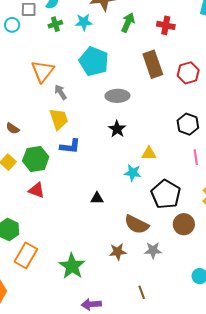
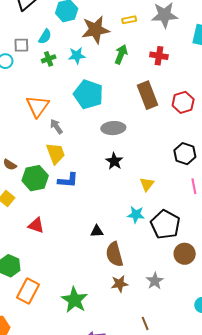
yellow triangle: (149, 153) -> (147, 184), turned -49
green hexagon: (36, 159) -> (35, 178), moved
cyan star: (133, 173) -> (136, 215), moved
brown semicircle: (137, 224) -> (114, 254), moved, turned 50
gray star: (153, 250) -> (155, 281), turned -30

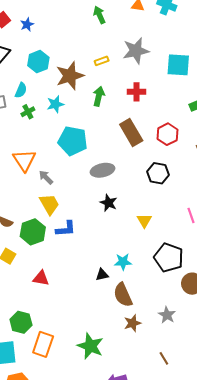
black hexagon: (185, 154) -> (158, 173), moved
cyan star: (136, 215) -> (123, 262), moved

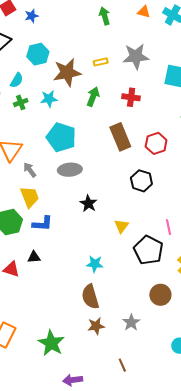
gray ellipse: (103, 170) -> (70, 170), moved
black pentagon: (169, 258) -> (148, 250), moved
black triangle: (102, 275) -> (34, 257), moved

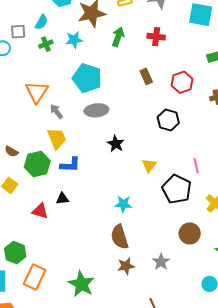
brown rectangle: (120, 137) -> (146, 76), size x0.6

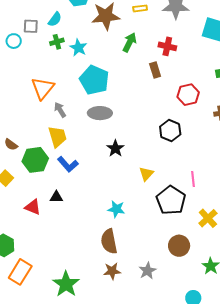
cyan star: (74, 40) -> (78, 48), moved, turned 30
brown rectangle: (146, 76) -> (155, 70), moved
blue L-shape: (70, 165) -> (68, 164), turned 40

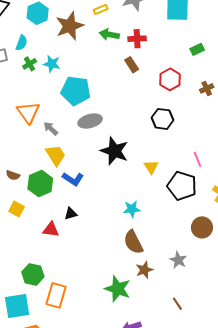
green arrow: (130, 42) -> (109, 34), moved, turned -90
black star: (115, 148) -> (114, 151), size x1.6
green star: (66, 284) -> (118, 289), moved

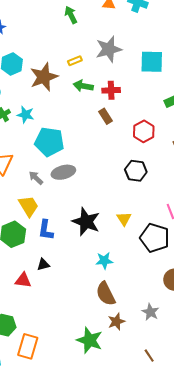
gray arrow: (51, 129) -> (36, 178), moved
black star: (114, 151) -> (86, 222), moved
blue L-shape: (73, 179) -> (46, 230), turned 65

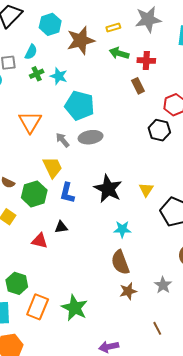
black hexagon: (136, 171) -> (159, 130), moved
green star: (90, 340) -> (75, 308), moved

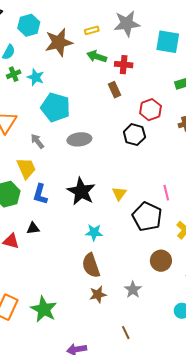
gray ellipse: (91, 137) -> (79, 139), moved

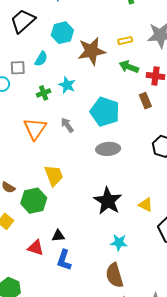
green cross: (14, 74) -> (44, 93), moved
cyan pentagon: (55, 107) -> (105, 112), moved
gray arrow: (37, 141) -> (67, 125), moved
blue L-shape: (40, 194) -> (64, 260), moved
yellow triangle: (119, 194) -> (146, 205), turned -42

